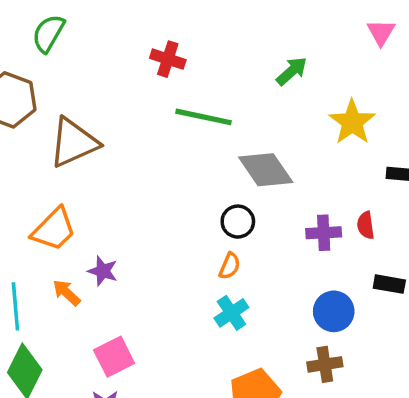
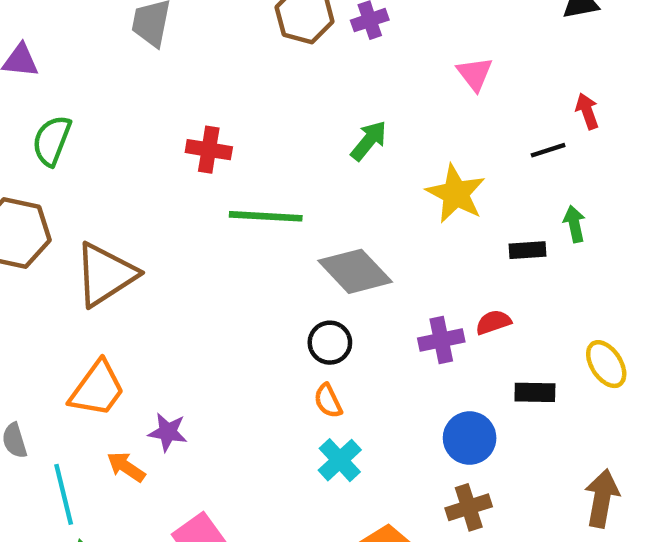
red semicircle: (366, 225) -> (493, 322), turned 88
orange semicircle: (230, 266) -> (328, 401), turned 140

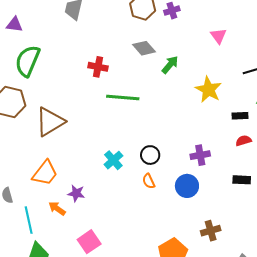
green semicircle: (52, 141) -> (28, 61), size x1.4
gray diamond: (355, 271) -> (144, 48), moved, size x0.7
red semicircle: (493, 322) -> (243, 141), moved
blue circle: (470, 438) -> (187, 186), moved
cyan cross: (340, 460) -> (113, 160), moved

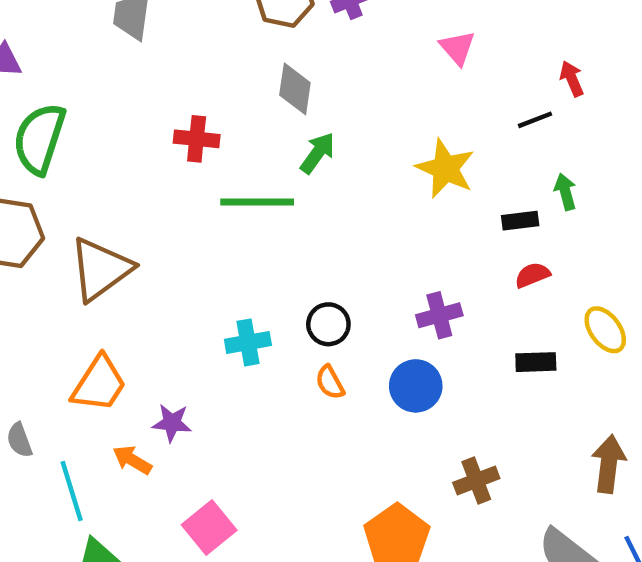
gray diamond: (144, 48) -> (295, 89), turned 55
green arrow: (170, 65) -> (318, 153), moved
cyan cross: (113, 160) -> (248, 342), turned 36

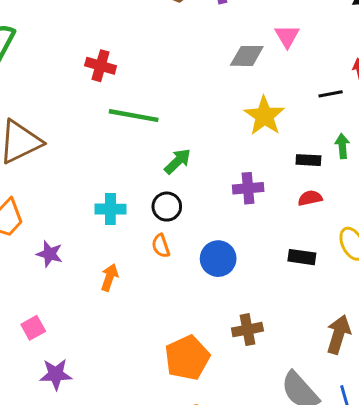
gray diamond: (295, 89) -> (247, 56), moved, turned 72
green arrow: (318, 153) -> (178, 161), moved
purple cross: (439, 315) -> (248, 188), moved
orange arrow: (132, 460) -> (109, 277), moved, turned 68
pink square: (209, 528) -> (33, 328), moved, size x0.7

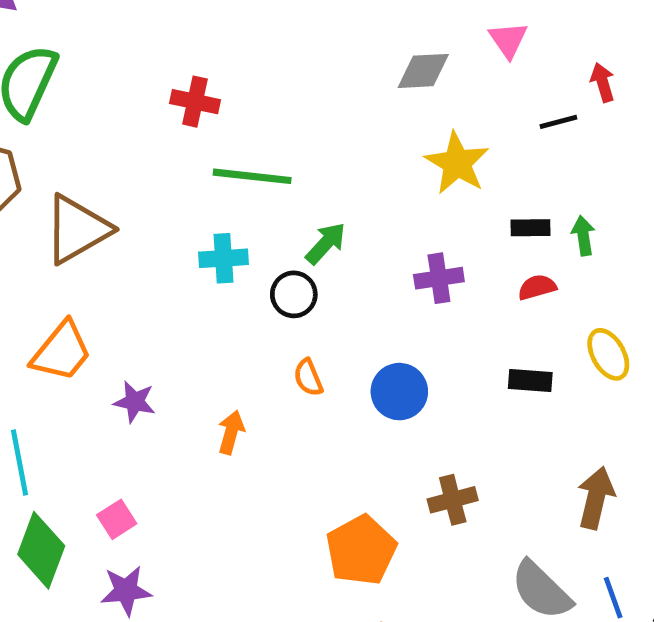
pink triangle: (287, 36) -> (508, 40), moved
green arrow: (342, 146) -> (583, 236), moved
black circle: (167, 207) -> (294, 294), moved
cyan cross: (110, 209) -> (224, 258), moved
purple star: (56, 374) -> (126, 591), moved

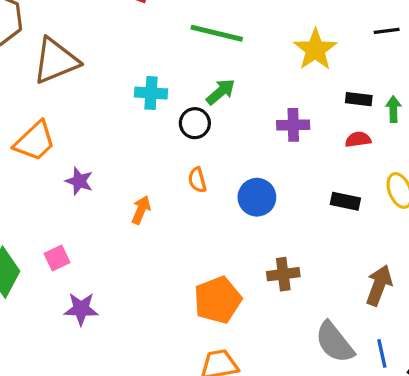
green line: (252, 176) -> (217, 33), moved
purple star: (126, 591) -> (81, 309), moved

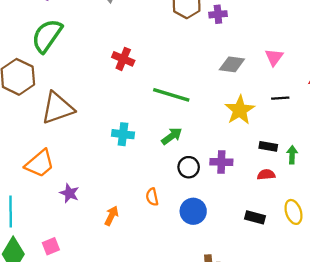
black line: (387, 31) -> (280, 98), moved
black circle: (195, 123) -> (189, 167), moved

